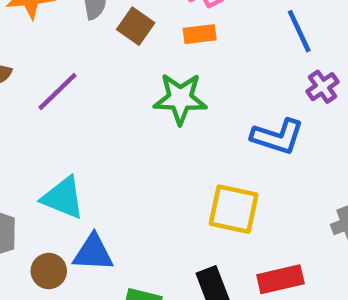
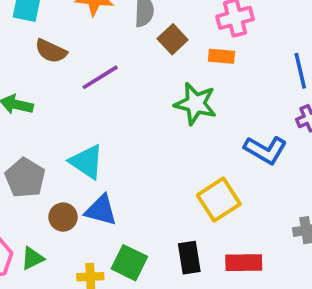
yellow square: (234, 209) -> (219, 200), turned 33

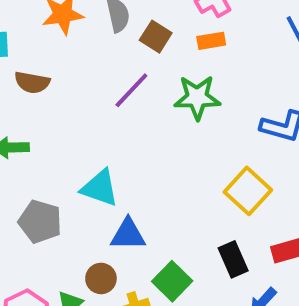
purple line: (100, 77) -> (131, 90), moved
brown circle: (63, 217) -> (101, 278), moved
green square: (129, 263) -> (172, 281), turned 33

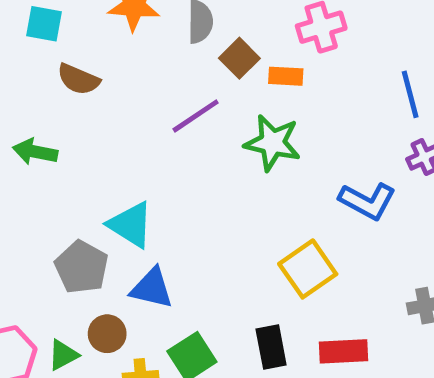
orange rectangle: (211, 41) -> (286, 76), moved
gray pentagon: (40, 221) -> (81, 267), moved

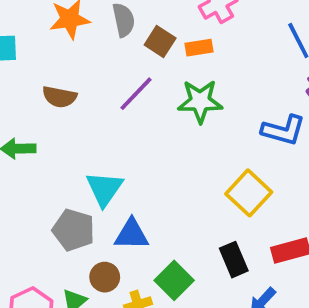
brown semicircle: (78, 79) -> (60, 97), moved
cyan triangle: (131, 225) -> (104, 189), turned 45

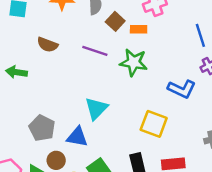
purple line: (136, 94) -> (95, 51), turned 55
cyan triangle: (104, 189) -> (96, 108), moved
yellow square: (249, 193) -> (154, 124), turned -32

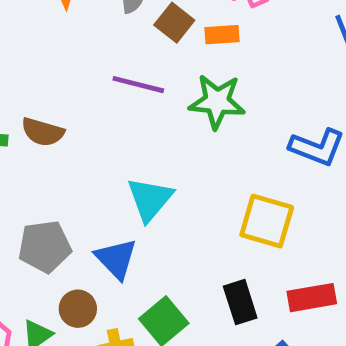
brown semicircle: (47, 45) -> (43, 132), moved
gray pentagon: (42, 128) -> (45, 247), turned -30
blue triangle: (77, 137) -> (116, 259), turned 40

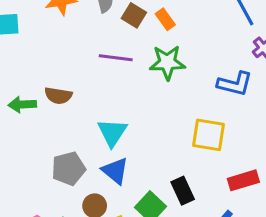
orange rectangle: (222, 35) -> (165, 19), turned 65
cyan triangle: (150, 199) -> (112, 132), moved
black rectangle: (240, 302) -> (183, 191), moved

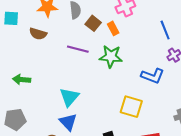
brown semicircle: (58, 96) -> (38, 34), moved
green arrow: (22, 105) -> (22, 80), moved
gray pentagon: (69, 169) -> (15, 119), moved

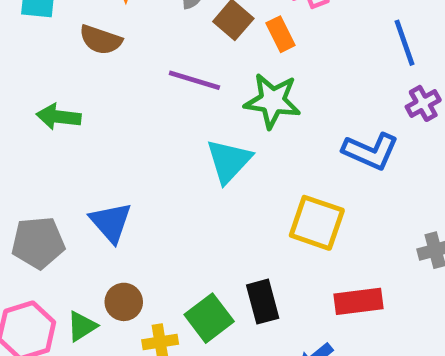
green arrow: (22, 80) -> (59, 117), moved
cyan triangle: (69, 97) -> (229, 161), moved
blue triangle: (68, 122) -> (111, 222), moved

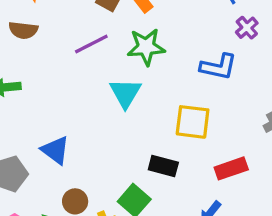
purple line: (194, 80) -> (91, 44), turned -32
black rectangle: (263, 302) -> (163, 166), moved, turned -48

